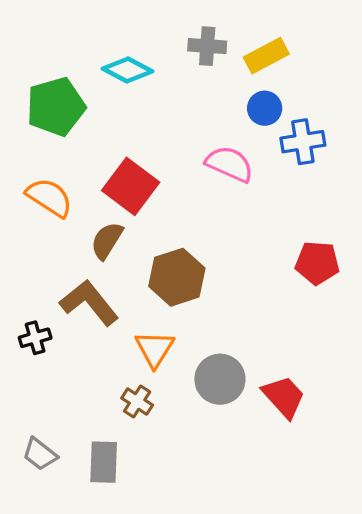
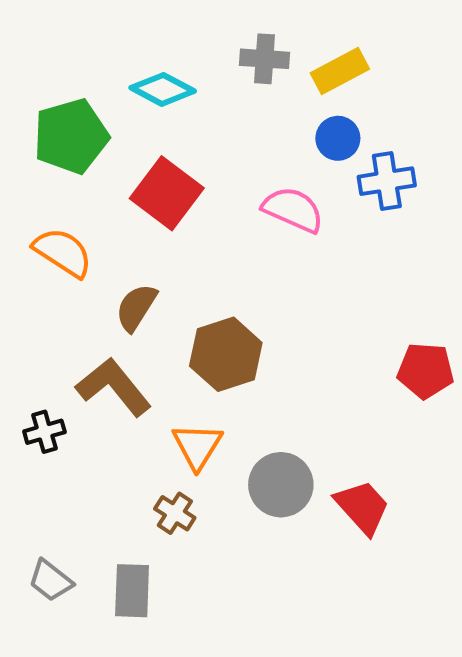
red square: (131, 186) -> (167, 193), moved
red pentagon: (317, 263) -> (426, 371), moved

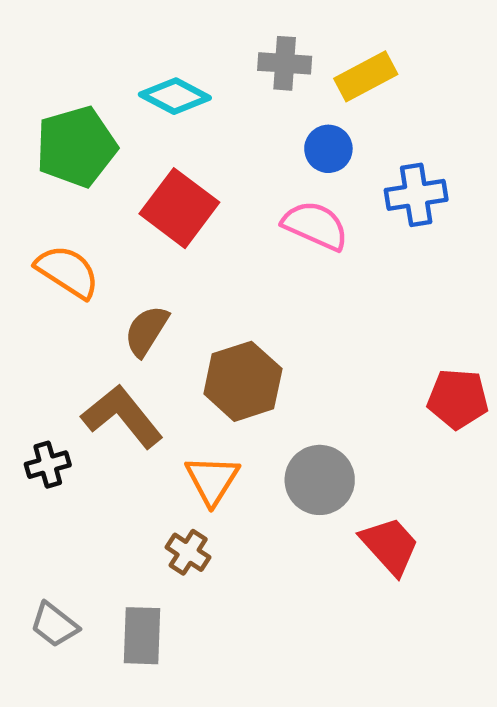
blue circle: (338, 138) -> (328, 149), moved
gray circle: (281, 485) -> (320, 480), moved

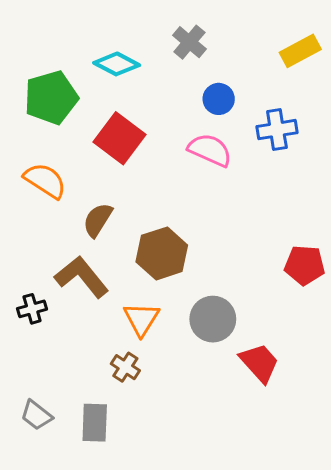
gray cross: (285, 63) -> (189, 42), turned 36
yellow rectangle: (366, 76) -> (300, 51), moved

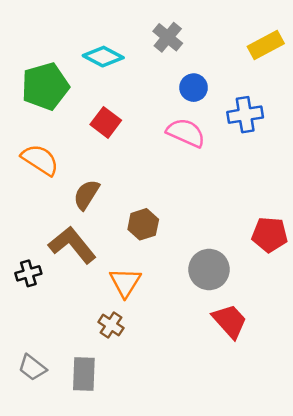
red square: (120, 138) -> (106, 122), size x0.7
brown hexagon: (162, 253) -> (143, 224), size x0.7
gray circle: (213, 319) -> (209, 269), moved

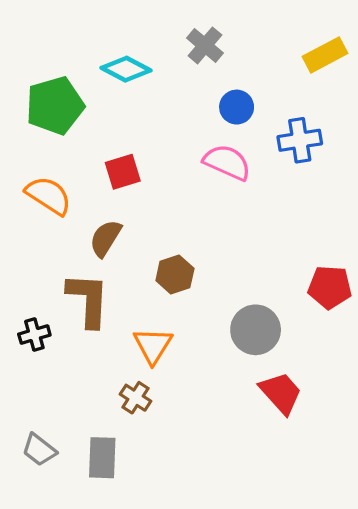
red square: (106, 122) -> (123, 172), moved, turned 36
brown L-shape: (72, 245) -> (88, 300), turned 42

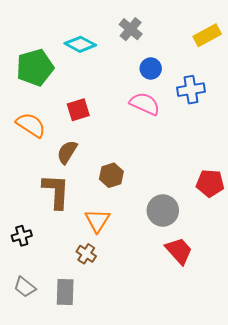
black cross: (34, 335) -> (22, 236), moved

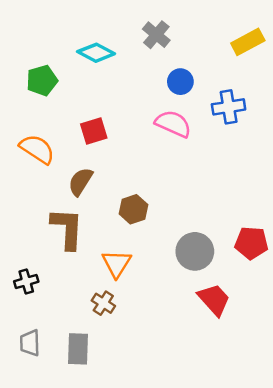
green pentagon: (35, 67) -> (42, 80), size x0.7
red pentagon: (210, 183) -> (251, 243), moved
gray trapezoid: (25, 287) -> (30, 343), turned 50

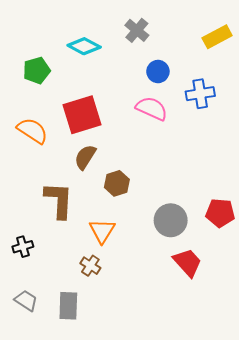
red square: (94, 131) -> (82, 115), size x1.6
brown semicircle: (80, 182) -> (85, 157), moved
gray trapezoid: (30, 343) -> (26, 300), turned 125

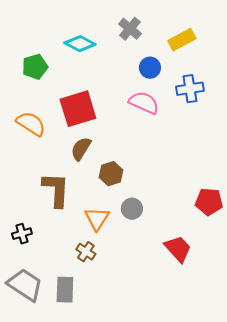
yellow rectangle: (217, 37) -> (182, 40), moved
gray circle: (171, 220) -> (132, 209), moved, size x0.7
gray trapezoid: (26, 300) -> (25, 285), size x1.6

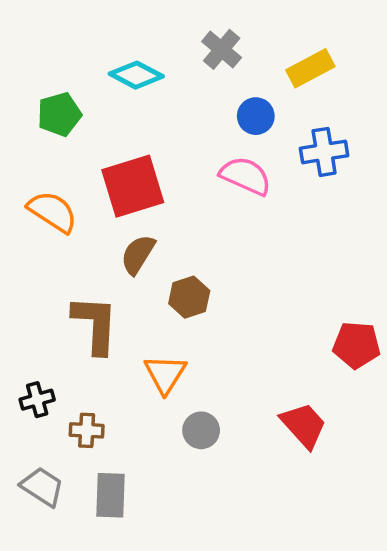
gray circle: (132, 209) -> (201, 430), moved
brown cross: (86, 252) -> (87, 430), moved, turned -30
gray trapezoid: (25, 285) -> (42, 487), size x0.7

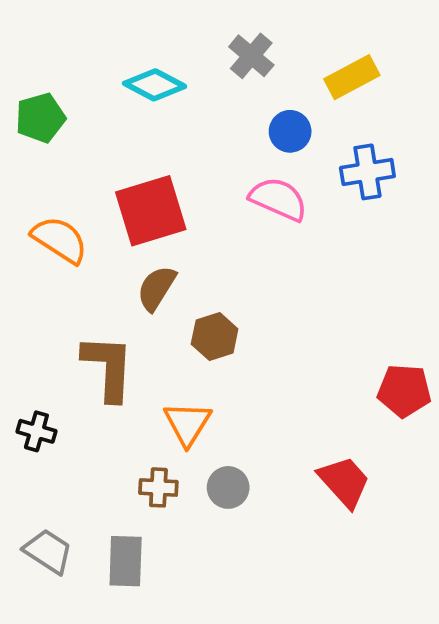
green pentagon: (59, 114) -> (40, 118), moved
black cross: (37, 400) -> (36, 431), moved, turned 32
brown cross: (87, 430) -> (158, 487), moved

